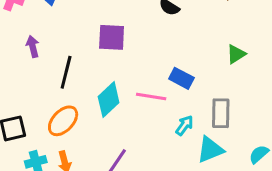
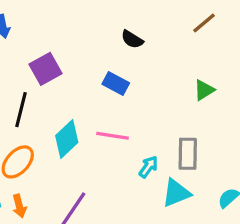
purple square: (112, 37) -> (46, 69), moved, turned -32
blue rectangle: (181, 78) -> (116, 84), moved

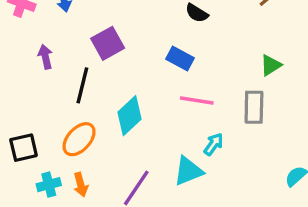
pink line: (112, 136) -> (197, 101), moved
gray rectangle: (188, 154) -> (254, 107), moved
cyan triangle: (176, 193) -> (188, 171), moved

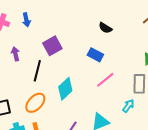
pink line: (197, 101) -> (105, 80), turned -48
cyan arrow: (214, 144) -> (128, 106), moved

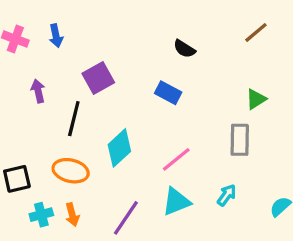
pink line: (105, 80) -> (176, 159), moved
orange ellipse: (35, 103) -> (71, 171), turned 60
cyan arrow: (128, 106) -> (227, 195), moved

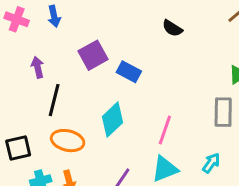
blue rectangle: (168, 93) -> (129, 72), moved
black line: (74, 119) -> (54, 100), moved
pink line: (176, 159) -> (165, 130), turned -32

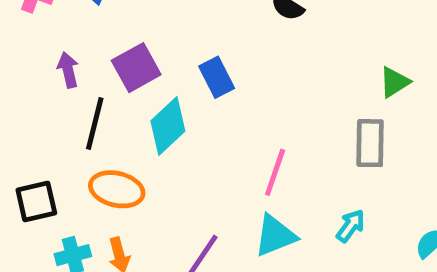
purple square: (93, 55) -> (136, 68), moved
blue rectangle: (129, 72) -> (217, 77), turned 35
cyan diamond: (112, 120) -> (168, 126), moved

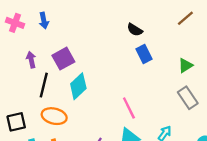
blue rectangle: (217, 77) -> (144, 54), moved
gray rectangle: (370, 143) -> (188, 98), moved, turned -35
pink line: (275, 172) -> (129, 108), turned -45

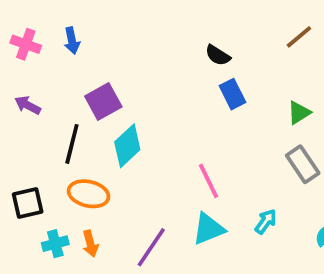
purple arrow: (31, 60) -> (28, 105), moved, turned -49

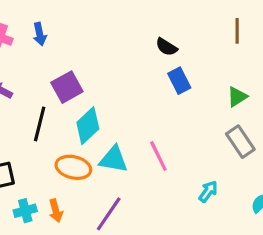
brown line: (299, 37) -> (237, 31), turned -50
orange ellipse: (89, 194) -> (73, 167), moved
cyan triangle: (209, 229) -> (114, 159), moved, turned 32

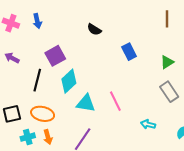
black semicircle: (166, 47) -> (94, 29), moved
orange ellipse: (73, 167) -> (43, 114), moved
cyan arrow: (208, 191) -> (148, 124), turned -112

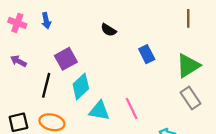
green triangle: (167, 62) -> (188, 66), size x1.6

